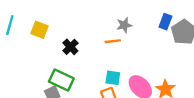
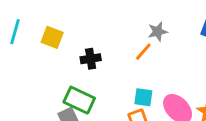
orange line: (113, 41) -> (143, 52), turned -42
black cross: (70, 47) -> (91, 59), turned 35

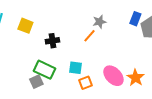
cyan square: (143, 97) -> (75, 68), moved

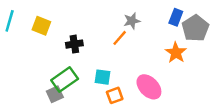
green rectangle: (44, 70) -> (65, 80), turned -60
orange star: (135, 78) -> (176, 53), moved

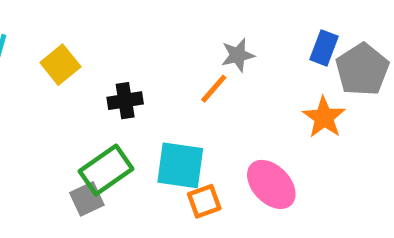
yellow square: (41, 26) -> (60, 65), turned 30
cyan square: (102, 77) -> (180, 165), size x1.5

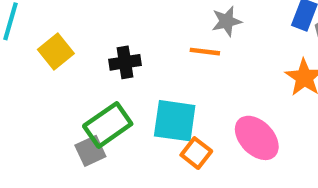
yellow square: (60, 65) -> (56, 52), moved
orange line: (214, 89) -> (205, 52), turned 56
orange square: (204, 201) -> (196, 153), turned -32

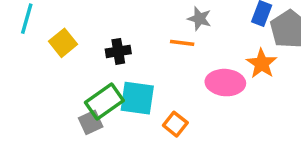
gray star: (227, 21) -> (199, 19), turned 30
cyan square: (175, 121) -> (137, 98), moved
pink ellipse: (257, 138) -> (225, 83), moved, turned -42

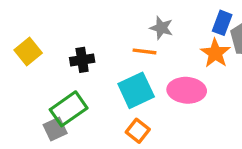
orange star: (262, 64) -> (215, 53), moved
cyan square: (137, 98) -> (136, 90), moved, turned -33

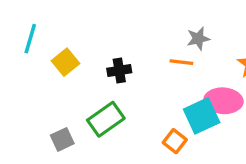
gray star: (161, 28) -> (198, 39), turned -30
cyan square: (136, 90) -> (202, 116), moved
gray square: (55, 129) -> (62, 139), moved

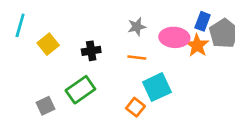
gray star: (198, 39) -> (137, 27), moved
orange line: (181, 62) -> (137, 58), moved
pink ellipse: (223, 101) -> (174, 37), moved

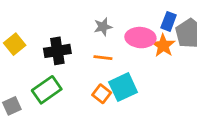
black cross: (91, 51) -> (57, 51), size x1.4
orange square: (135, 107) -> (102, 94), moved

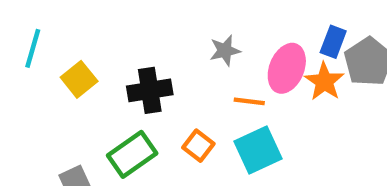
pink ellipse: (140, 38) -> (287, 68), turned -72
orange line: (103, 58) -> (249, 101), moved
orange square: (102, 94) -> (198, 146), moved

